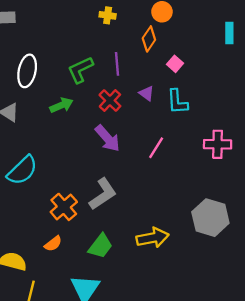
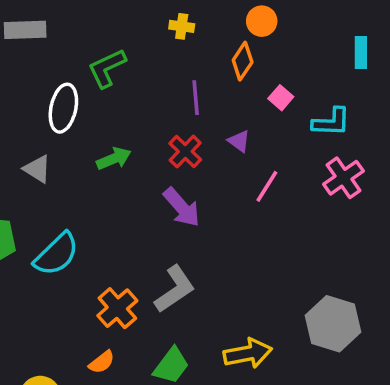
green L-shape: (80, 70) -> (107, 68), moved
cyan L-shape: (177, 102) -> (331, 122), moved, turned -84
pink cross: (218, 144) -> (343, 178), moved, turned -36
pink line: (156, 148) -> (267, 186), moved

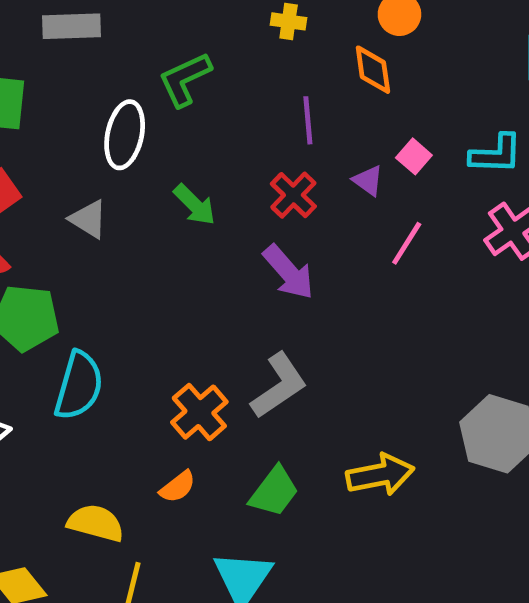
orange diamond: (243, 61) -> (373, 70), turned -42
pink square: (281, 98) -> (414, 156), moved
green arrow: (114, 159) -> (195, 205), turned 68
cyan semicircle: (56, 254) -> (79, 386), moved, turned -30

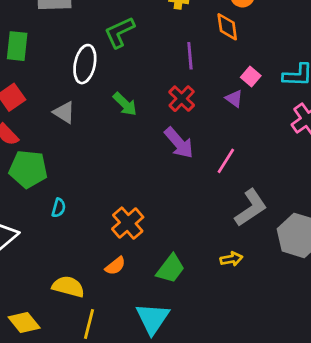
purple triangle: (368, 181) -> (234, 99), moved
pink line: (407, 243) -> (226, 161), moved
cyan semicircle: (79, 386) -> (59, 208), size x0.5
gray L-shape: (279, 386) -> (251, 208), moved
yellow arrow: (380, 475) -> (231, 259), size x0.6

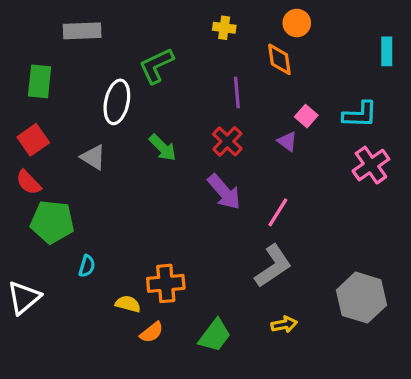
gray L-shape: (251, 208) -> (273, 266), moved
orange cross: (128, 223) -> (166, 283), turned 36
yellow semicircle: (68, 287) -> (128, 304), moved, size x0.7

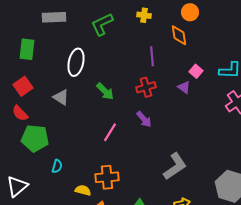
green L-shape: (156, 66) -> (102, 24), moved
red cross: (227, 141) -> (146, 87), turned 30
purple arrow: (224, 192) -> (144, 119), size x0.7
pink line: (278, 212) -> (110, 132), moved

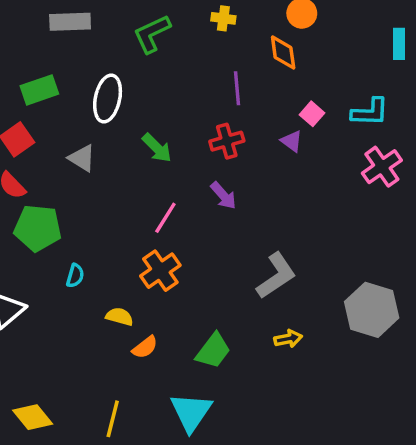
green rectangle: (27, 49) -> (39, 90), moved, turned 65
orange cross: (107, 177) -> (160, 271), moved, turned -30

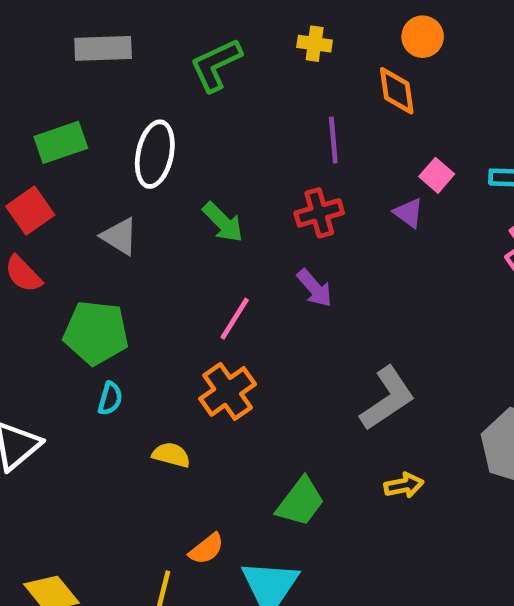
green pentagon: (38, 228) -> (96, 333), moved
orange semicircle: (145, 347) -> (206, 549), moved

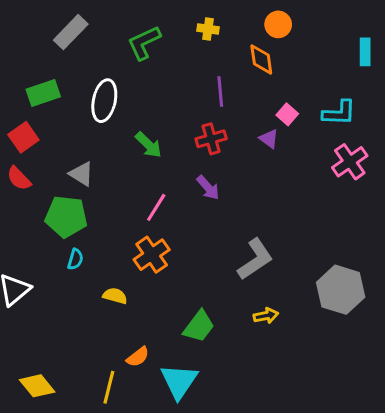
gray rectangle: (103, 48) -> (71, 32), turned -44
gray triangle: (120, 236) -> (81, 174), moved

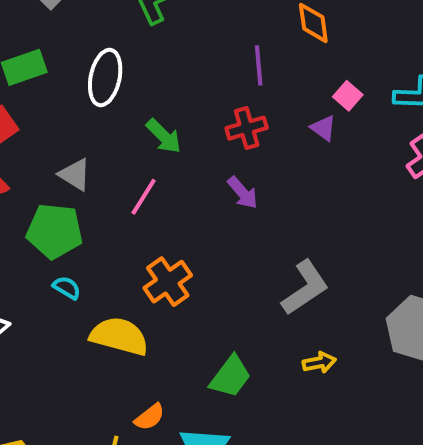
pink line: (156, 207) -> (144, 197), moved
cyan semicircle: (75, 259) -> (67, 288), turned -75
yellow semicircle: (115, 296) -> (119, 336), size x1.8

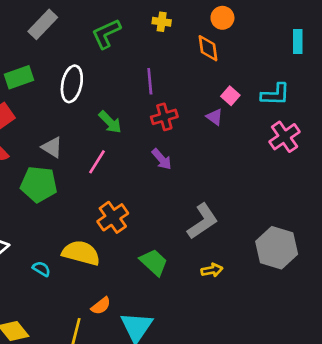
purple line: (259, 65) -> (150, 81), moved
cyan semicircle: (67, 288) -> (41, 269), moved
green trapezoid: (230, 377) -> (154, 262), moved, turned -84

